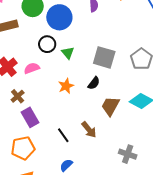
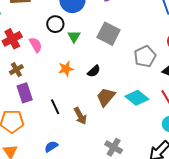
gray square: (104, 57) -> (109, 34), moved
pink semicircle: (32, 68) -> (36, 45), turned 70
black line: (63, 135) -> (55, 107), moved

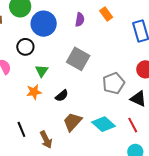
green triangle: (74, 36) -> (42, 71), moved

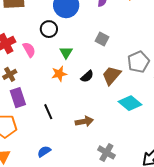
gray square: (78, 59) -> (102, 39), size x0.6
brown trapezoid: (72, 122) -> (111, 75), moved
brown arrow: (46, 140) -> (84, 121), moved, turned -72

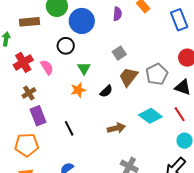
gray square: (102, 39) -> (119, 53), turned 32
brown trapezoid: (111, 75) -> (128, 77), moved
brown arrow: (84, 121) -> (116, 128), moved

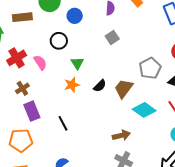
blue circle: (82, 21) -> (75, 16), size x0.6
gray square: (119, 53) -> (112, 37), moved
brown trapezoid: (128, 77) -> (124, 88), moved
brown arrow: (116, 128) -> (121, 135), moved

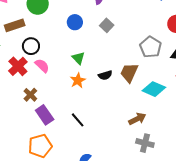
blue circle: (75, 16) -> (75, 22), moved
black circle: (59, 41) -> (31, 46), moved
black semicircle: (100, 86) -> (105, 75), turned 40

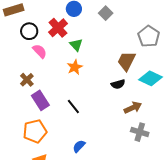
red cross: (18, 66) -> (58, 28), moved
black semicircle: (105, 75) -> (118, 84), moved

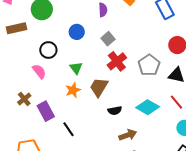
red cross: (58, 28) -> (117, 61), moved
black circle: (29, 31) -> (48, 50), moved
brown trapezoid: (126, 61) -> (99, 87), moved
purple rectangle: (40, 100) -> (46, 111), moved

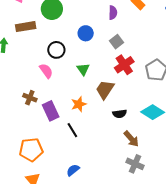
orange star: (73, 90) -> (79, 104), moved
brown cross: (24, 99) -> (30, 98), turned -32
brown arrow: (128, 135) -> (131, 139), turned 66

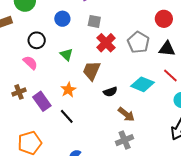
gray square: (116, 42) -> (94, 21), turned -32
brown cross: (30, 98) -> (19, 92), turned -32
gray cross: (135, 164) -> (125, 140), moved, turned -36

